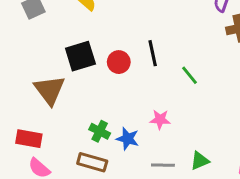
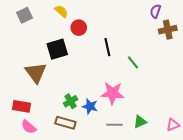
red circle: (119, 62) -> (79, 28), moved
pink star: (160, 119) -> (112, 93), size x1.6
green cross: (100, 131) -> (71, 101), turned 32

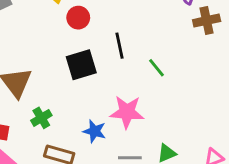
black square: (57, 49) -> (81, 65), moved
green cross: (71, 101) -> (41, 118), moved

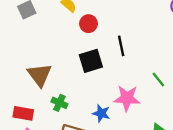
green line: (156, 68) -> (158, 80), moved
green cross: (41, 118) -> (59, 103), turned -35

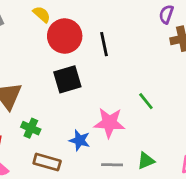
red circle: (89, 24) -> (65, 36), size x1.6
black line: (121, 46) -> (104, 44), moved

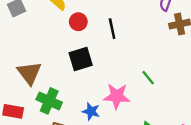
red circle: (65, 36) -> (78, 22), size x0.6
green cross: (31, 128) -> (49, 101), size x1.5

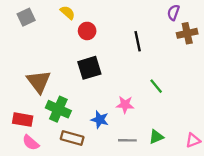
black line: (112, 29) -> (138, 41), moved
pink star: (117, 96) -> (125, 105), size x0.7

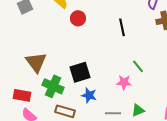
black square: (89, 68) -> (80, 72), moved
pink star: (125, 105) -> (124, 82), moved

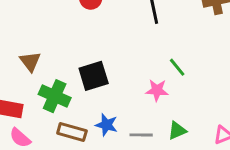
brown triangle: (36, 62) -> (30, 61), size x0.7
blue star: (89, 95) -> (107, 125), moved

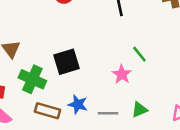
pink star: (157, 90) -> (122, 74), turned 30

